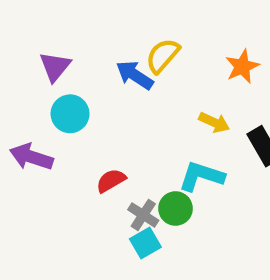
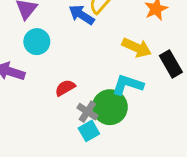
yellow arrow: (214, 122) -> (137, 48), size x1.4
green circle: (176, 209) -> (110, 107), size x1.5

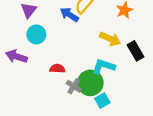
red semicircle: (65, 88) -> (57, 69), turned 32
cyan square: (89, 131) -> (102, 101), moved

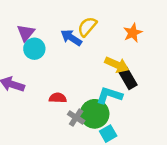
cyan circle: (36, 34) -> (34, 49), moved
black rectangle: (135, 51) -> (128, 78), moved

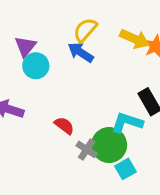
yellow semicircle: (87, 27) -> (85, 30), moved
yellow arrow: (117, 65) -> (135, 39), moved
red semicircle: (58, 98) -> (64, 126), turned 35

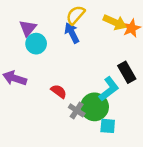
blue arrow: (81, 52) -> (72, 33), turned 30
cyan L-shape: (127, 123) -> (109, 89), turned 125
cyan square: (126, 169) -> (108, 126), turned 35

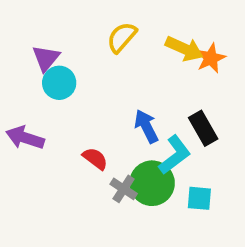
blue arrow: (72, 33) -> (146, 126), moved
cyan square: (108, 126) -> (199, 198), moved

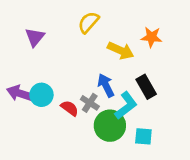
yellow arrow: (184, 49) -> (121, 51), moved
orange star: (211, 58) -> (151, 37), turned 30
cyan circle: (59, 83) -> (41, 95), moved
gray cross: (124, 189) -> (90, 103), moved

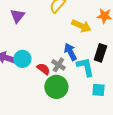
black rectangle: (146, 87) -> (100, 53), turned 48
cyan L-shape: (126, 106) -> (85, 67), turned -65
green circle: (110, 126) -> (56, 87), moved

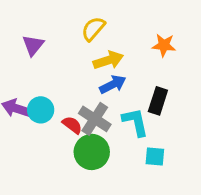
yellow arrow: (81, 26) -> (108, 60), moved, turned -42
blue arrow: (70, 52) -> (113, 84), moved, turned 90
gray cross: (58, 65) -> (95, 119), size x1.5

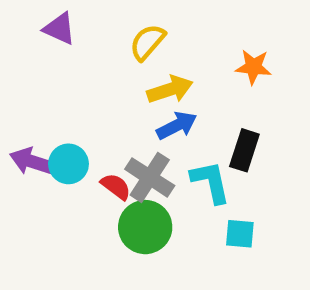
purple triangle: (33, 45) -> (59, 29), moved, turned -45

